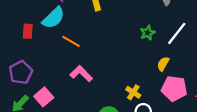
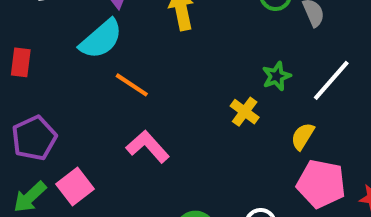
red rectangle: (28, 31) -> (21, 62), moved
yellow cross: (133, 92) -> (245, 112), moved

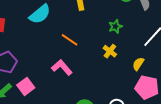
green star: (276, 76) -> (115, 26), moved
orange line: (132, 85) -> (70, 40), moved

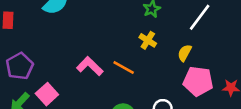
orange line: (70, 40) -> (124, 68), moved

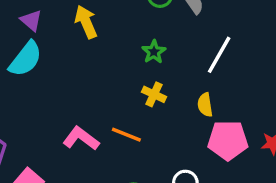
yellow semicircle: (185, 53) -> (205, 105), turned -30

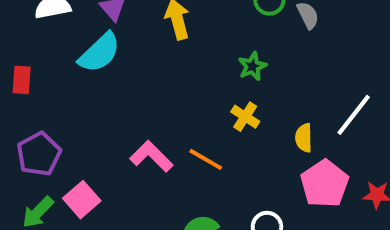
white line: (219, 55) -> (354, 115), moved
pink pentagon: (228, 140) -> (325, 184), turned 30

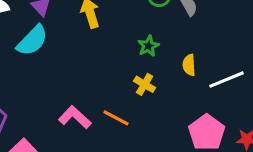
white line: (354, 115) -> (226, 80), turned 32
yellow semicircle: (304, 138) -> (189, 65), moved

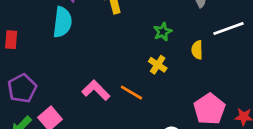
cyan semicircle: (32, 40) -> (62, 22), turned -40
white line: (226, 80) -> (229, 28), moved

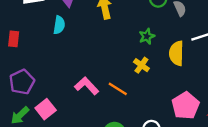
cyan semicircle: (62, 22) -> (59, 25), size x0.7
yellow semicircle: (197, 50) -> (176, 53), size x1.5

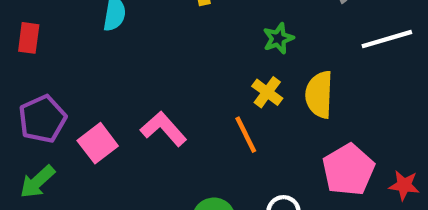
yellow semicircle: (176, 53) -> (319, 95), moved
orange line: (118, 89) -> (246, 135), moved, turned 30
pink square: (46, 109) -> (98, 143), moved

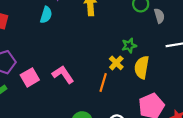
green star: (278, 38) -> (129, 46), moved
orange line: (246, 135) -> (103, 82), turned 36

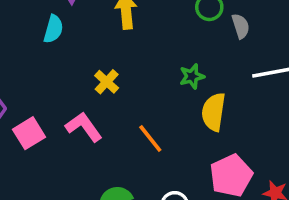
yellow cross: (116, 63) -> (107, 82), moved
orange line: (103, 82) -> (150, 139), turned -54

